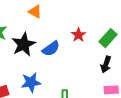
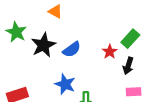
red star: (78, 35) -> (110, 52), moved
blue star: (31, 82) -> (65, 84), moved, turned 30

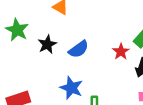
black star: (43, 45) -> (47, 44), size x0.7

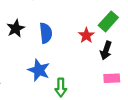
blue semicircle: (79, 49) -> (46, 33), turned -60

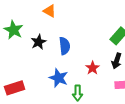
red star: (86, 35) -> (93, 68), moved

